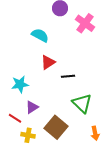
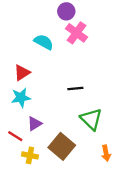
pink cross: (85, 23) -> (76, 33), moved
red triangle: (48, 62) -> (22, 73), moved

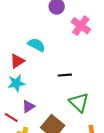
pink cross: (76, 33) -> (81, 26), moved
cyan semicircle: (44, 42) -> (36, 45), moved

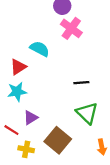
pink cross: (81, 26) -> (71, 28), moved
black line: (65, 75) -> (81, 83), moved

